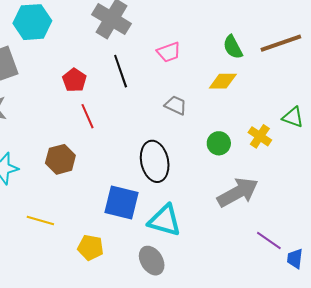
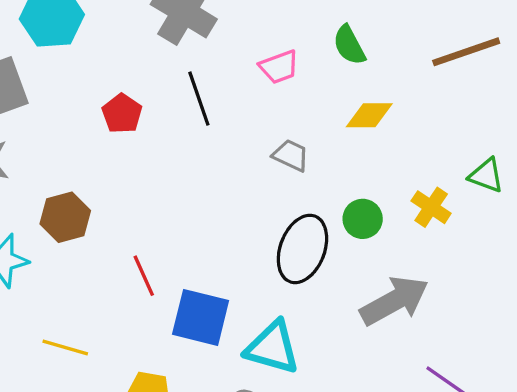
green semicircle: (233, 47) -> (349, 45), moved
red line: (87, 116) -> (144, 276), moved
brown hexagon: (60, 159) -> (65, 217), moved
black ellipse: (155, 161) -> (302, 249), moved, turned 33

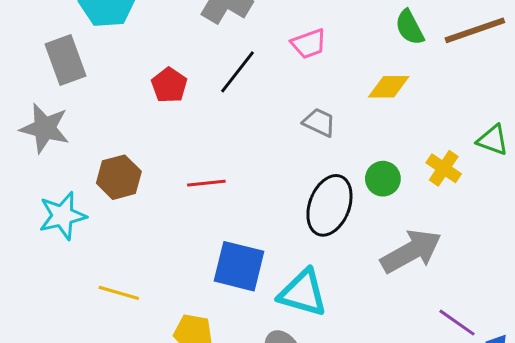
green semicircle: (349, 45) -> (410, 27), moved
black line: (199, 99) -> (238, 72), turned 57
red line: (144, 276) -> (206, 183), moved, turned -72

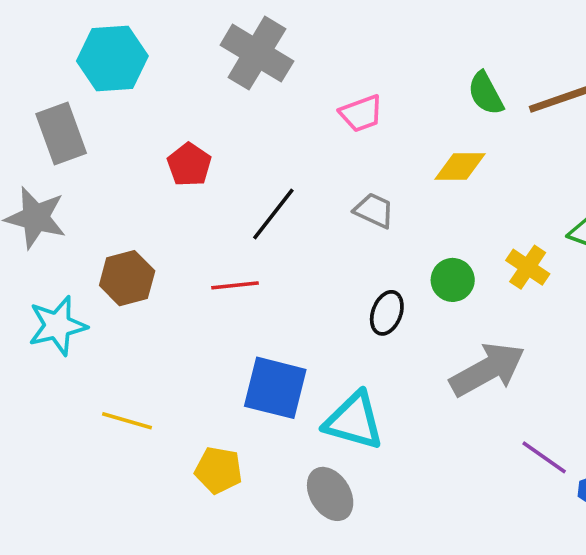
black line: (238, 72) -> (273, 214), moved
black ellipse: (329, 205) -> (387, 313), size x0.6

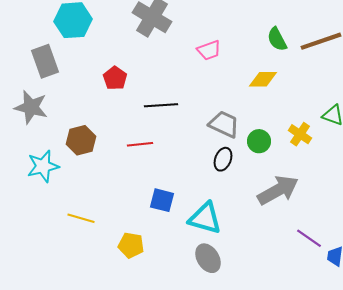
gray trapezoid: (374, 210) -> (224, 124), moved, size x1.4
black line: (273, 214) -> (161, 105), turned 48
blue square: (275, 388) -> (162, 200), size x0.7
gray ellipse: (330, 494) -> (208, 258), moved

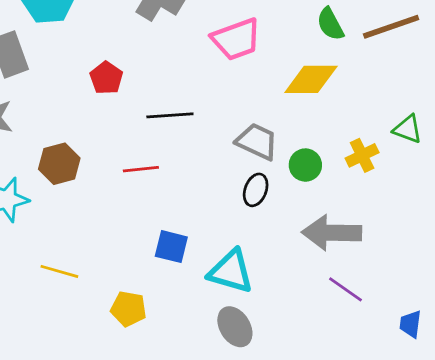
pink trapezoid: (209, 50) -> (236, 39), size x1.5
yellow diamond: (263, 79) -> (311, 79), size x1.4
yellow cross: (300, 134) -> (362, 155), turned 30
gray arrow: (278, 190) -> (332, 233), turned -150
purple line: (309, 238) -> (345, 289), moved

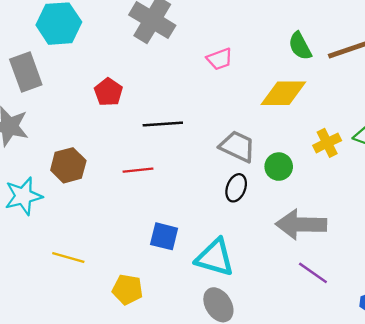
pink trapezoid: (236, 39) -> (220, 59), size x0.6
yellow cross: (362, 155) -> (327, 143), moved

